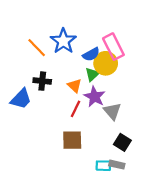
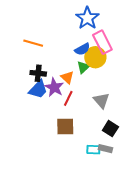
blue star: (63, 41) -> (87, 18), moved
orange line: (37, 48) -> (33, 43), turned -30
purple star: (95, 97) -> (54, 87), moved
blue trapezoid: (21, 99) -> (38, 89), moved

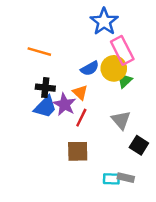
blue semicircle: (82, 49) -> (90, 68), moved
green triangle: (83, 67) -> (125, 80), moved
black square: (110, 129) -> (139, 145), moved

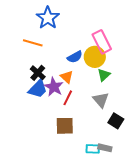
blue star: (104, 22) -> (48, 18), moved
green triangle: (125, 80) -> (104, 75), moved
black cross: (45, 88) -> (38, 73), turned 35

